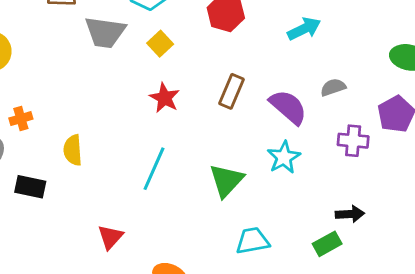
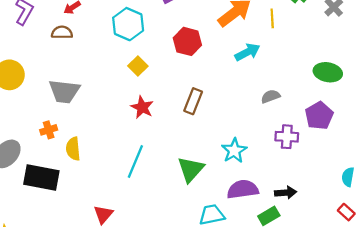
gray trapezoid: (105, 32) -> (64, 91), moved
purple semicircle: (288, 107) -> (243, 189), moved, turned -48
orange cross: (21, 119) -> (49, 130), moved
black rectangle: (30, 187) -> (41, 177), size x1.5

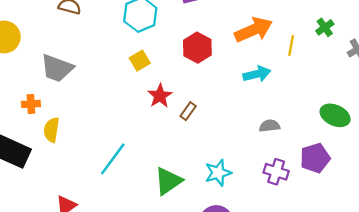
brown rectangle: (193, 101) -> (188, 111), size x0.7
red star: (142, 107) -> (160, 96), moved

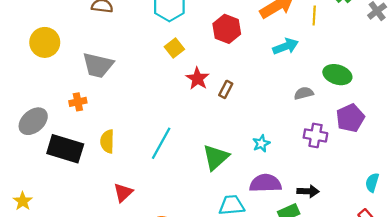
green ellipse: (335, 115) -> (337, 75), moved
yellow semicircle: (51, 130) -> (107, 141), moved
cyan star: (218, 173) -> (261, 143), size x0.7

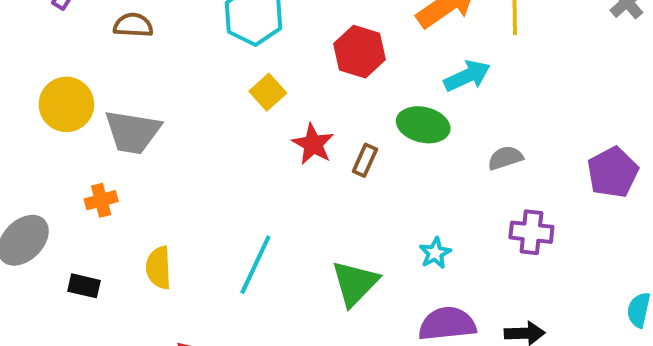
yellow circle: (45, 42) -> (66, 104), moved
green ellipse: (337, 75) -> (423, 125), moved
purple pentagon: (350, 118) -> (613, 172), moved
black rectangle: (65, 149) -> (84, 286), size x0.5

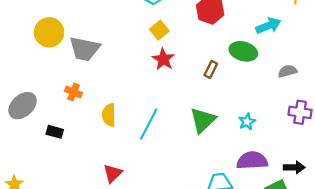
red star: (313, 144) -> (163, 59), moved
orange cross: (101, 200) -> (73, 92), moved, turned 35
yellow semicircle: (159, 268) -> (109, 115), moved
green triangle: (355, 283) -> (203, 120), moved

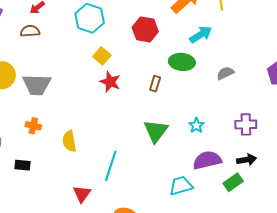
purple cross: (300, 112) -> (246, 124), moved
cyan line: (149, 124) -> (111, 166), moved

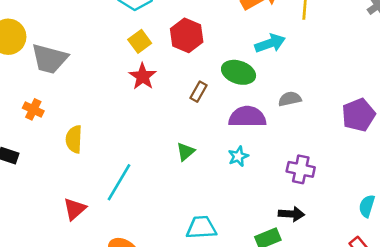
red hexagon: (145, 29) -> (187, 35), moved
green triangle: (156, 131) -> (186, 152), size x0.6
purple semicircle: (207, 160) -> (247, 117), moved

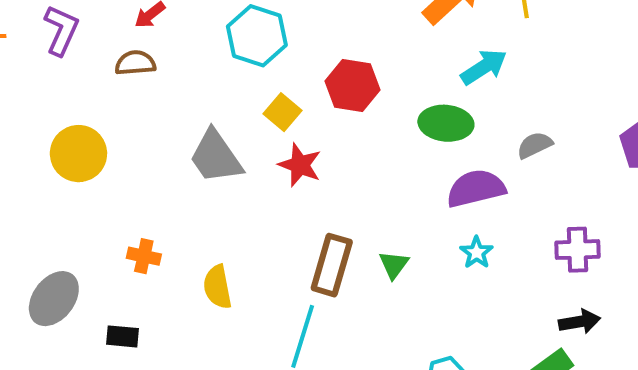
gray trapezoid: (49, 59) -> (216, 157), moved, turned 54
brown rectangle: (198, 92) -> (332, 265), moved, size x1.8

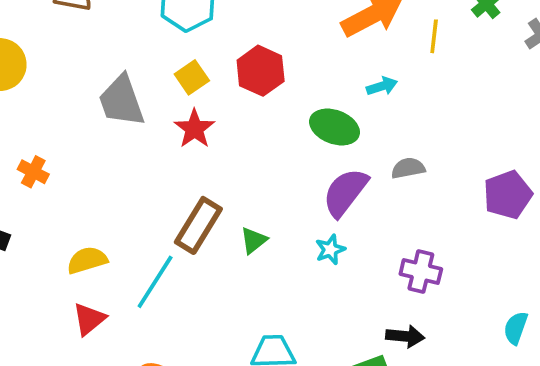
cyan arrow: (484, 67) -> (382, 86), size x0.7
purple semicircle: (476, 188) -> (345, 192), turned -54
yellow semicircle: (217, 287) -> (87, 260), moved, turned 69

